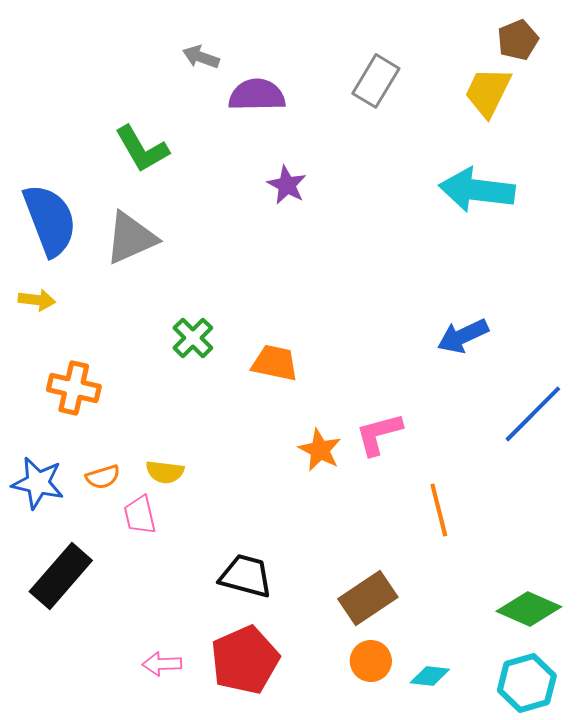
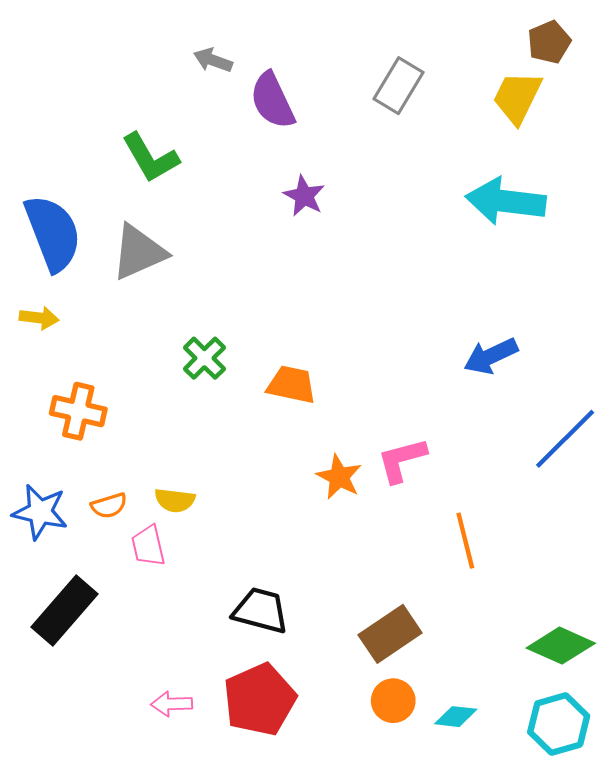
purple semicircle: (257, 95) -> (272, 100), turned -114

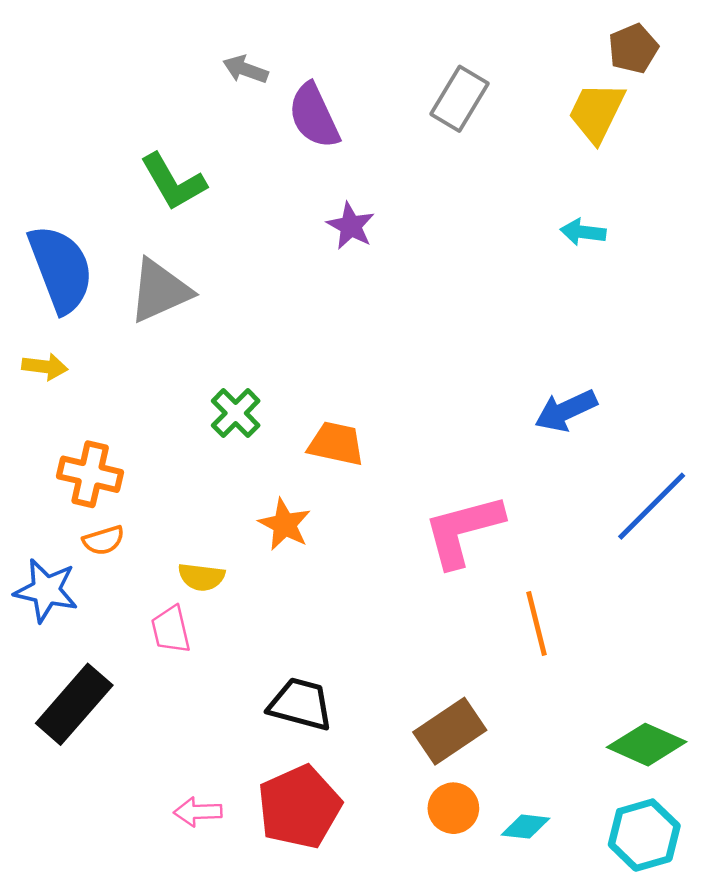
cyan arrow: (506, 201) -> (583, 232), size x0.5
pink L-shape: (402, 460) -> (463, 531), size x1.4
orange star: (339, 477) -> (285, 524), moved
orange semicircle: (109, 506) -> (104, 540), moved

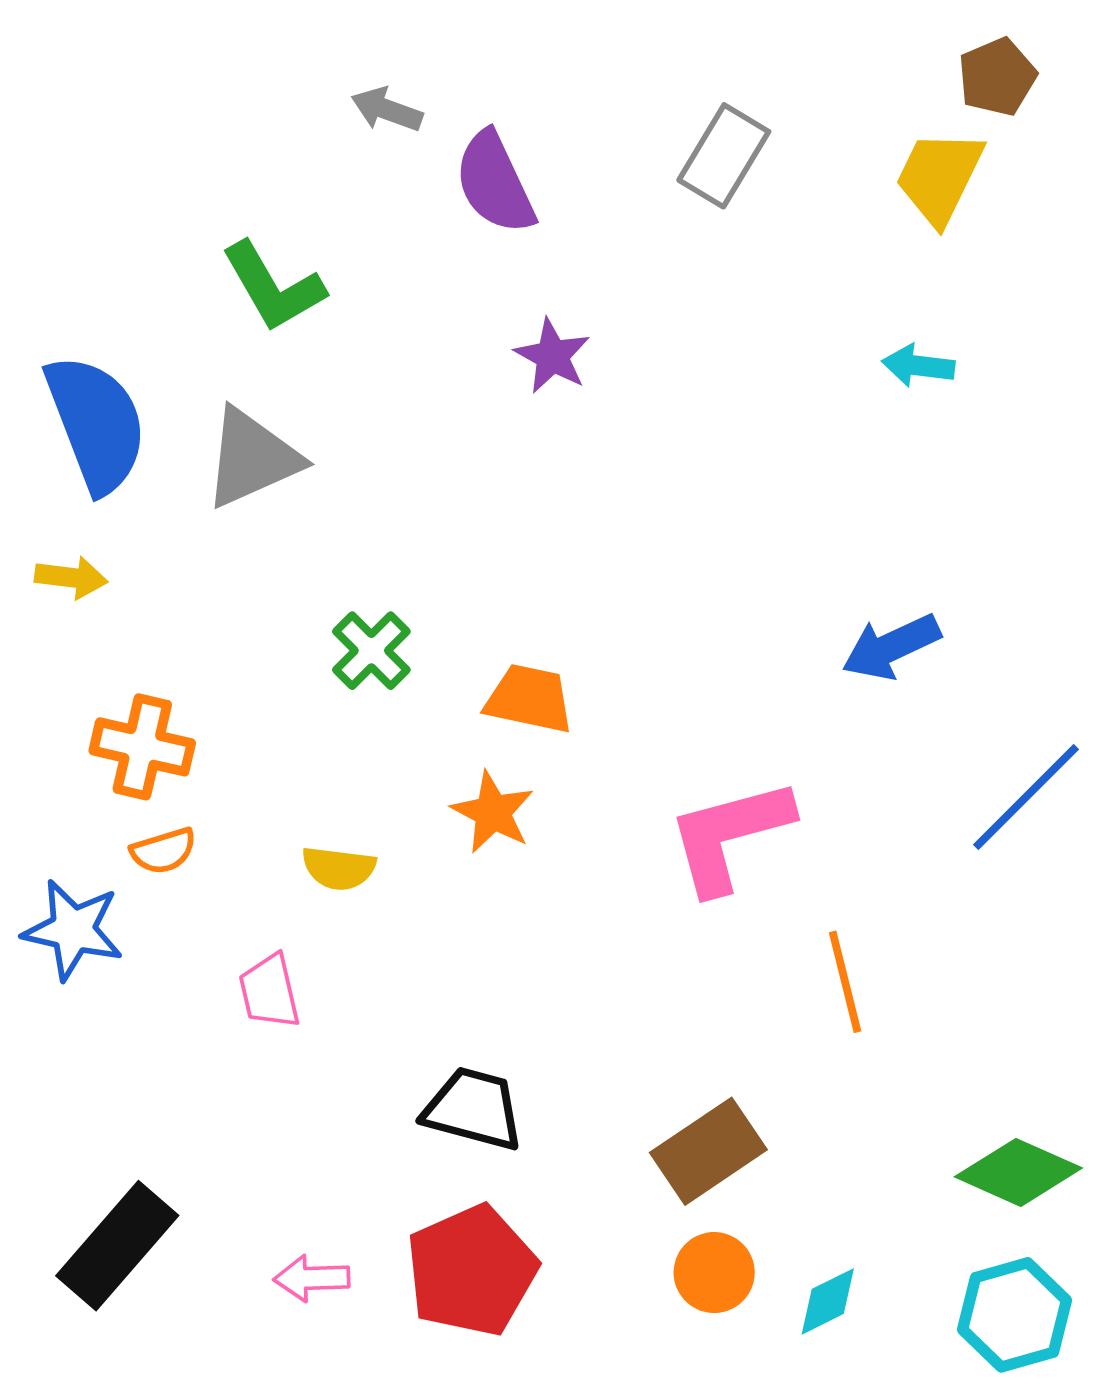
orange star: (285, 524) -> (493, 812), moved
yellow semicircle: (201, 577) -> (339, 868), moved
black rectangle: (74, 704) -> (117, 1246), moved
cyan diamond: (526, 827) -> (828, 1301), turned -33

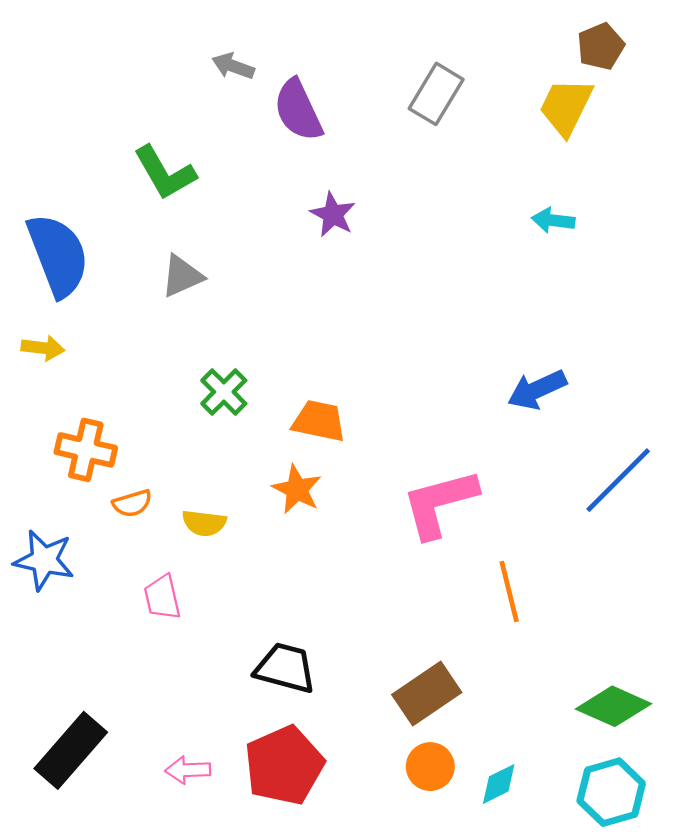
gray triangle: (252, 458) -> (182, 276), moved, size x0.7
orange semicircle: (163, 851) -> (132, 503), moved

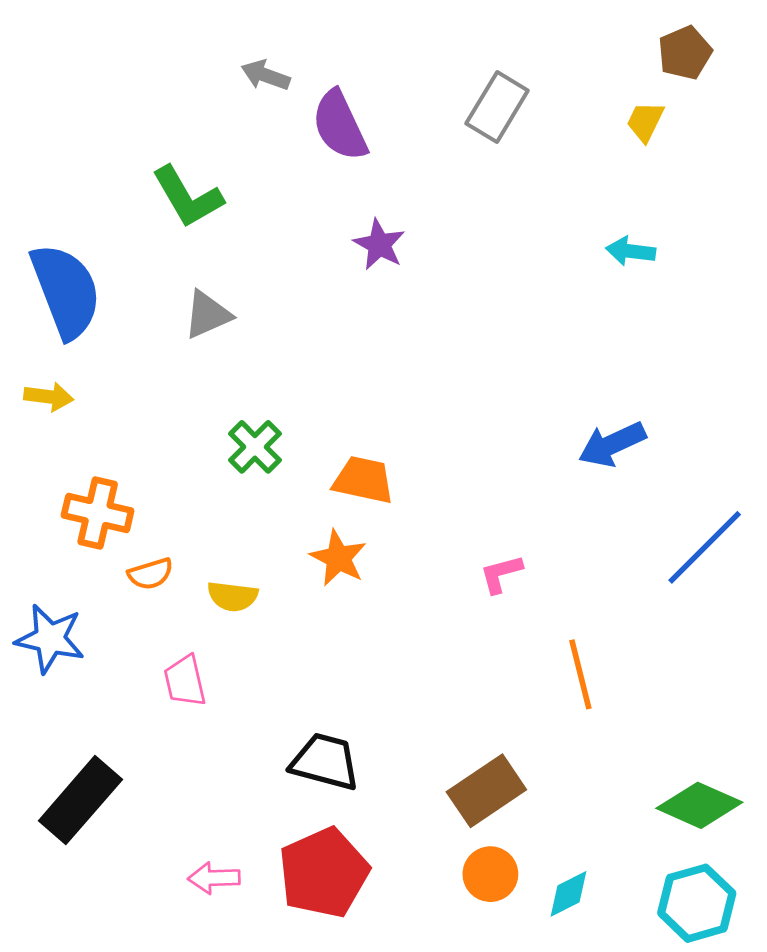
yellow trapezoid: (566, 107) -> (645, 122), size x0.6
pink L-shape: (440, 503) -> (501, 574), size x0.5
black rectangle: (71, 750) -> (80, 800), moved

